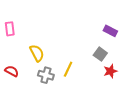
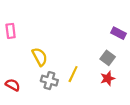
red semicircle: (12, 71) -> (13, 85), moved
red star: (110, 71) -> (108, 78), moved

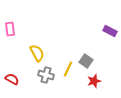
gray square: (108, 58) -> (86, 61), moved
red star: (108, 78) -> (94, 81), moved

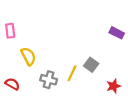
yellow semicircle: (37, 53) -> (28, 56), moved
red star: (94, 81) -> (113, 86), moved

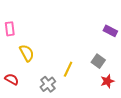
gray square: (91, 65) -> (98, 61), moved
gray cross: (49, 80) -> (48, 84), moved, turned 35

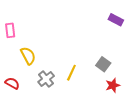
purple rectangle: (110, 31) -> (116, 20), moved
gray cross: (48, 84) -> (46, 79), moved

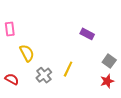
purple rectangle: (116, 20) -> (87, 34), moved
gray square: (103, 64) -> (109, 61), moved

